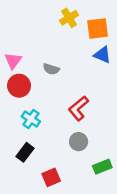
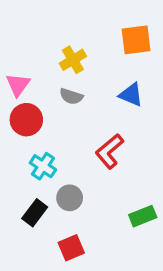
yellow cross: (69, 18) -> (73, 60), moved
blue triangle: (102, 55) -> (131, 95), moved
gray circle: (79, 142) -> (70, 198), moved
green rectangle: (102, 167) -> (143, 216), moved

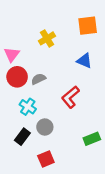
gray semicircle: (71, 96) -> (38, 79), moved, turned 136

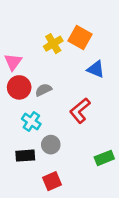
orange square: (88, 26) -> (80, 38), moved, turned 36
black rectangle: (22, 137) -> (25, 156), turned 49

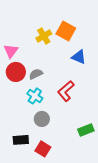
cyan cross: (31, 121) -> (35, 96), moved
black rectangle: (25, 156) -> (21, 140), moved
red square: (52, 181) -> (43, 149), turned -35

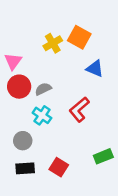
gray circle: (42, 119) -> (23, 141), moved
red square: (43, 149) -> (59, 167), moved

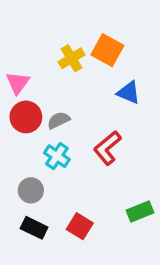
black rectangle: (25, 168) -> (34, 228), turned 30

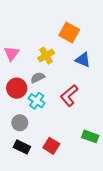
yellow cross: (72, 58) -> (46, 56), moved
red circle: (26, 117) -> (17, 88), moved
green rectangle: (140, 212) -> (90, 136), turned 42

